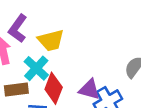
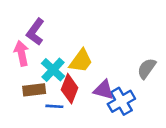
yellow trapezoid: (51, 40) -> (81, 61), moved, turned -40

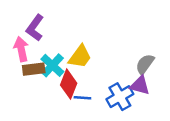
brown rectangle: (34, 90) -> (34, 69), moved
purple triangle: (104, 90) -> (140, 85), moved
blue line: (54, 106) -> (82, 98), moved

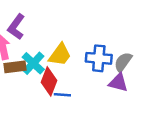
blue cross: (120, 97) -> (99, 58), moved, turned 35

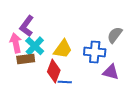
gray semicircle: (123, 62) -> (115, 35), moved
cyan cross: (33, 63) -> (35, 46), moved

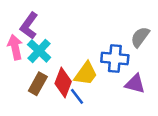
yellow trapezoid: (63, 49) -> (86, 74), moved
brown rectangle: (26, 59) -> (38, 84), moved, turned -54
blue line: (65, 82) -> (77, 96), turned 48

